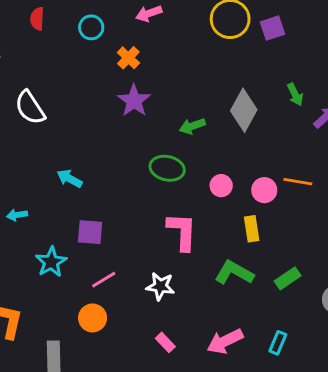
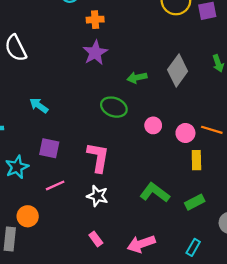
orange cross: (128, 58) -> (95, 20), turned 35
yellow rectangle: (252, 229) -> (196, 160), moved
pink L-shape: (182, 232) -> (98, 157), moved
orange circle: (93, 318) -> (28, 216), moved
cyan rectangle: (278, 343) -> (193, 247), moved

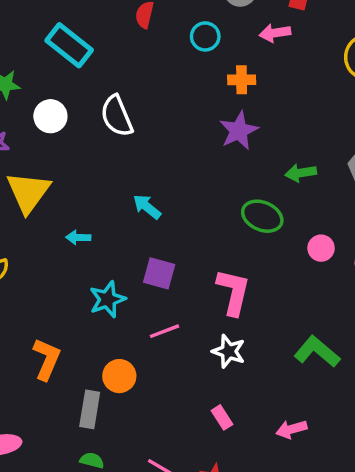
pink arrow: (141, 244) -> (291, 429), size x0.7

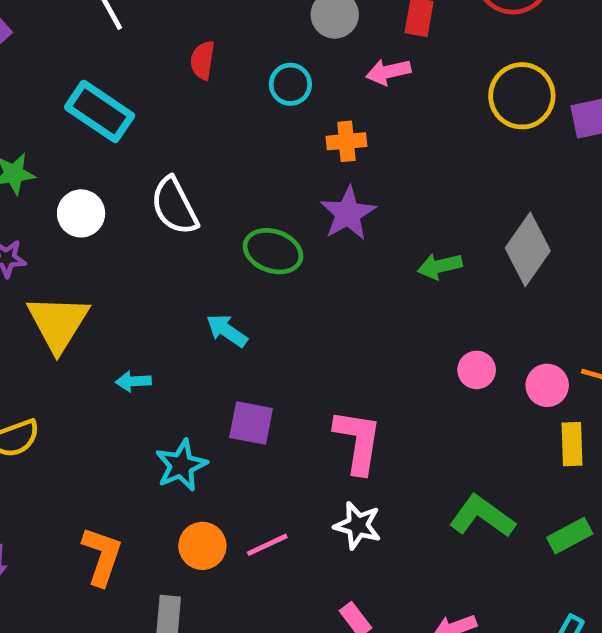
green ellipse: (262, 216) -> (273, 251), moved
pink line: (165, 331) -> (267, 545), moved
orange circle: (119, 376) -> (202, 546), moved

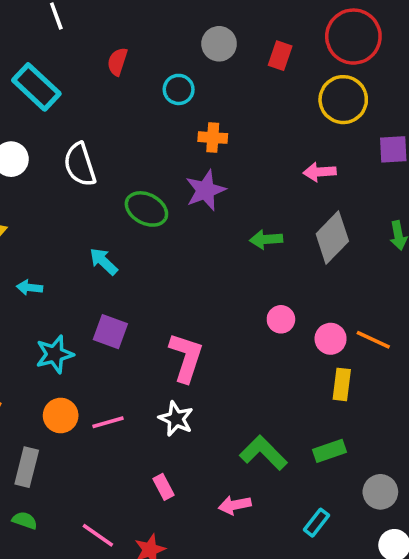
pink arrow: (388, 72) -> (320, 172), moved
yellow circle: (522, 96) -> (343, 100), moved
green L-shape: (482, 516) -> (263, 453), moved

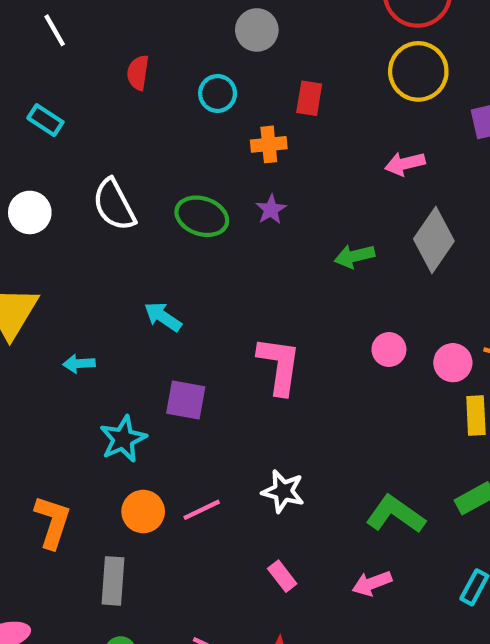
red rectangle: (280, 56) -> (309, 98), moved
cyan rectangle: (36, 87) -> (45, 120), size x0.6
purple star: (205, 190) -> (271, 209), size x0.6
green ellipse: (146, 209) -> (202, 216), moved
pink L-shape: (186, 357) -> (279, 366), moved

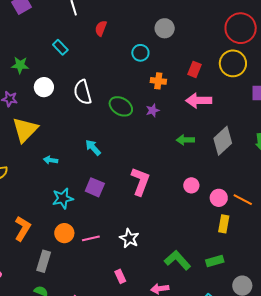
red semicircle: (138, 73) -> (101, 28), moved
red rectangle: (309, 98) -> (195, 69), moved
pink arrow: (405, 164) -> (199, 100), moved, size x1.4

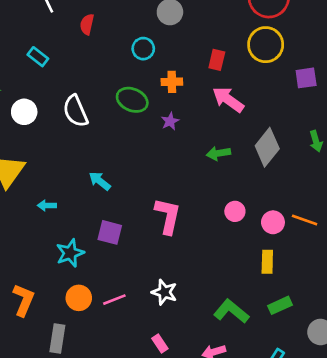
pink arrow: (199, 100) -> (228, 99), turned 45
green ellipse: (121, 106) -> (132, 100), moved
yellow rectangle: (224, 224) -> (267, 262), moved

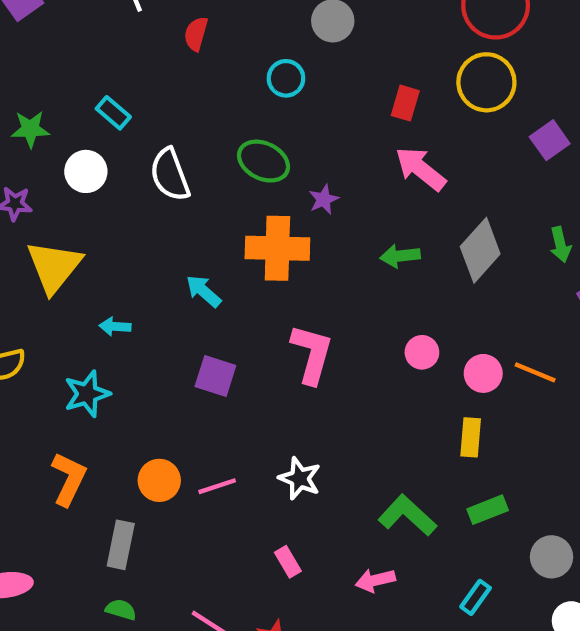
cyan rectangle: (38, 57) -> (113, 113), moved
purple square: (306, 78) -> (550, 140), turned -30
orange cross: (172, 82) -> (277, 248), moved, size x1.8
cyan star: (70, 253) -> (87, 394), moved

